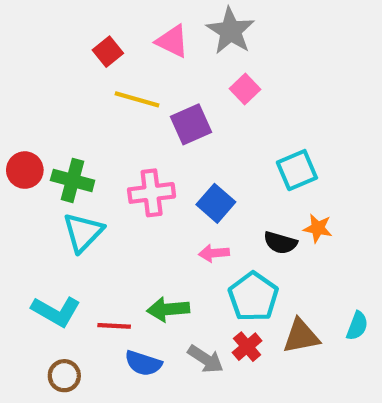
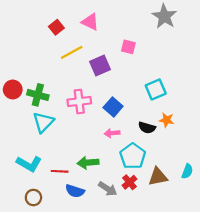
gray star: (230, 31) -> (164, 16), moved
pink square: (245, 89) -> (128, 47), turned -32
yellow line: (137, 99) -> (72, 52), turned -45

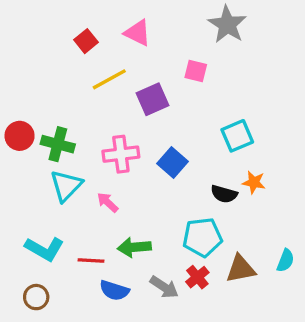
gray star: (164, 16) -> (227, 24), moved
pink arrow: (112, 133) -> (108, 202), moved, turned 48
cyan pentagon: (133, 156) -> (202, 237), turned 30
brown circle: (33, 198) -> (36, 297), moved

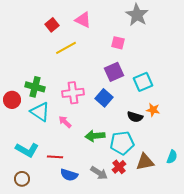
purple square: (152, 99) -> (114, 72), moved
red circle: (20, 136) -> (12, 100), moved
cyan triangle: (66, 186) -> (40, 112), turned -40
green arrow: (134, 247) -> (95, 136), moved

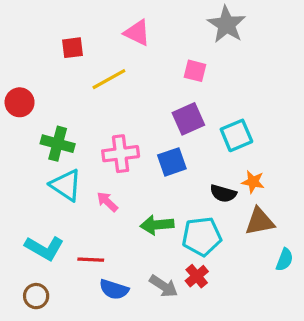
red square: (52, 25) -> (73, 48), moved, turned 32
blue square: (104, 98) -> (172, 162), turned 30
red circle: (12, 100) -> (20, 102), moved
brown triangle: (145, 162) -> (260, 222), moved

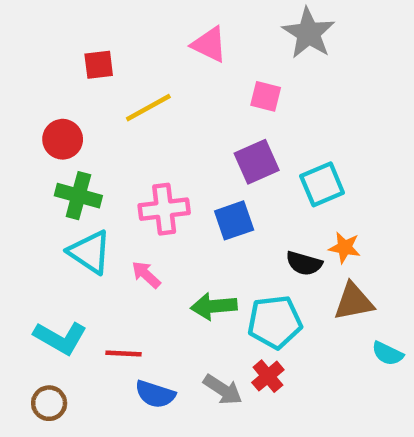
pink triangle: (137, 33) -> (209, 44), moved
red circle: (20, 102) -> (63, 139), moved
cyan semicircle: (284, 260) -> (387, 354), turned 95

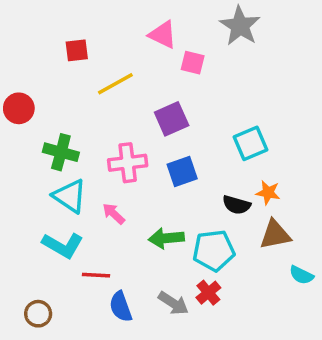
pink square: (266, 96) -> (193, 63), moved
red circle: (63, 139) -> (19, 108), moved
purple square: (257, 162) -> (172, 119), moved
cyan L-shape: (60, 338) -> (63, 245), moved
blue semicircle: (155, 394) -> (121, 307), turned 52

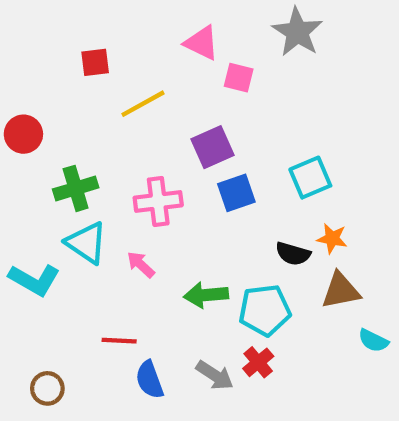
green cross: (61, 152) -> (76, 188), turned -32
blue square: (182, 172) -> (236, 193), moved
cyan L-shape: (63, 245) -> (34, 280), moved

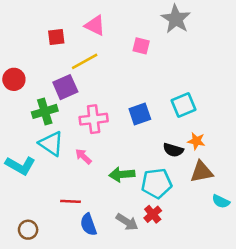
pink triangle: (202, 43) -> (95, 25), moved
purple square: (213, 147) -> (65, 87), moved

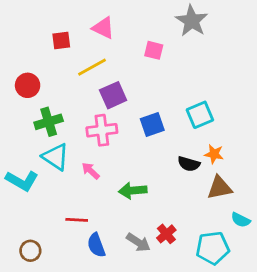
red circle: (14, 79) -> (28, 85), moved
purple square: (65, 87) -> (113, 95), moved
cyan pentagon: (157, 183) -> (213, 248), moved

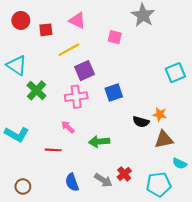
red circle: (28, 85) -> (21, 20), moved
cyan square: (200, 115) -> (175, 73), moved
green cross: (49, 122) -> (36, 90), turned -30
cyan triangle: (56, 157) -> (17, 65), moved
red line: (77, 220) -> (53, 150), moved

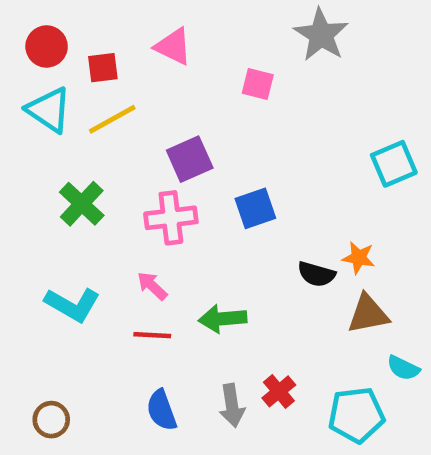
yellow line: (69, 50) -> (112, 119), moved
cyan triangle: (17, 65) -> (49, 110), moved
cyan L-shape: (17, 134) -> (72, 305), moved
red line: (53, 150) -> (152, 335), moved
gray arrow: (103, 180) -> (232, 406), turned 48

